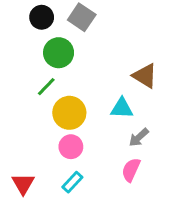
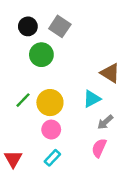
green line: (46, 87) -> (23, 100), moved
cyan triangle: (122, 108) -> (92, 99), turned -30

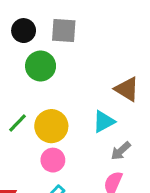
gray square: (60, 26) -> (64, 31), turned -30

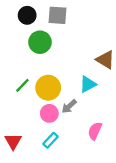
gray arrow: (121, 151) -> (69, 106), moved

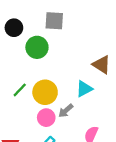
black circle: (27, 15) -> (14, 28), moved

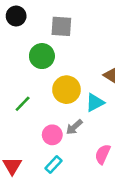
black circle: (14, 28) -> (16, 16), moved
yellow circle: (45, 92) -> (66, 90), moved

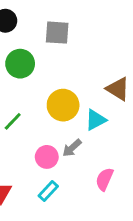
green circle: (42, 56) -> (20, 64), moved

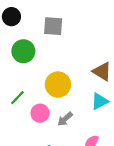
cyan triangle: (96, 120) -> (100, 101), moved
pink circle: (47, 157) -> (40, 113), moved

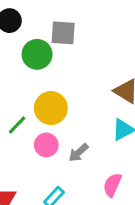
green circle: (23, 51) -> (37, 54), moved
yellow circle: (58, 85) -> (51, 108), moved

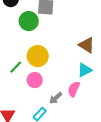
gray arrow: (78, 153) -> (56, 98), moved
pink semicircle: (112, 185) -> (74, 89), moved

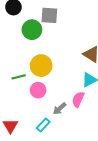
green line: (16, 67) -> (19, 77), turned 32

